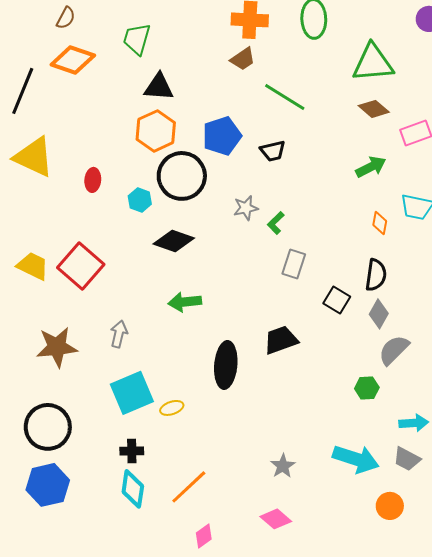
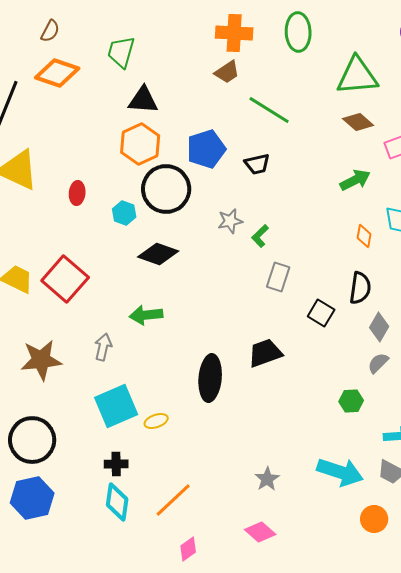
green arrow: (185, 302) -> (146, 315), moved
gray diamond: (379, 314) -> (379, 327), moved
gray semicircle: (394, 350) -> (378, 363), size x0.7

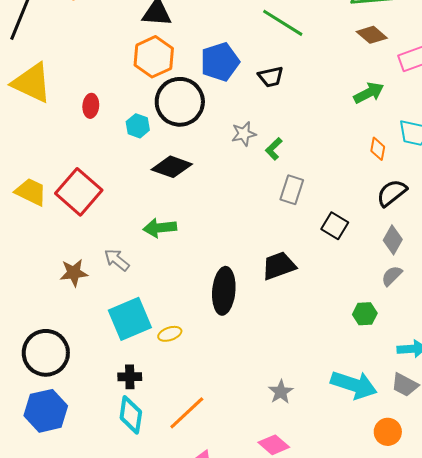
black semicircle: (360, 288) -> (392, 193), moved, turned -136
gray arrow: (103, 347) -> (117, 260), turned -64
brown star: (41, 360) -> (74, 273), moved, size x0.7

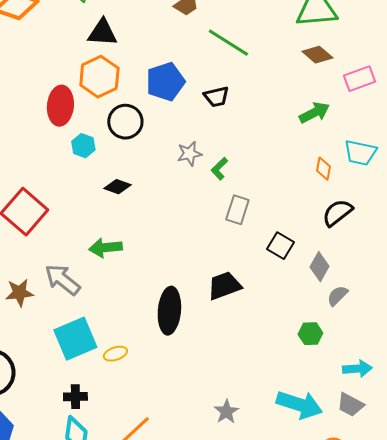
black circle: (180, 102) -> (125, 122), size x0.7
red ellipse: (91, 106) -> (60, 106), moved, size x1.6
black diamond: (172, 167) -> (117, 187), size x0.7
gray diamond: (393, 240) -> (319, 267), moved
gray arrow: (117, 260) -> (62, 280), size x1.4

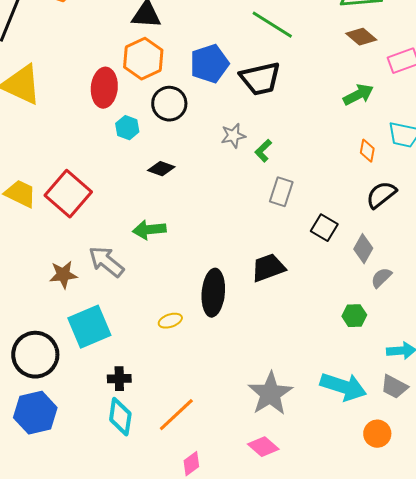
black trapezoid: (216, 97) -> (260, 79), size x1.6
cyan square: (75, 339) -> (89, 327), moved
yellow ellipse: (115, 354) -> (170, 321), moved
gray star: (226, 412) -> (270, 394), size x1.8

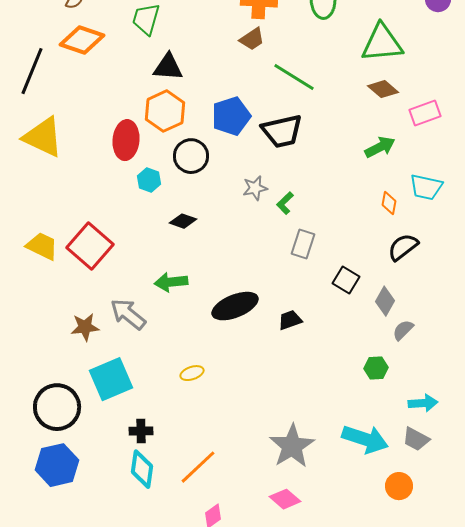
black trapezoid: (268, 268) -> (290, 320), size x0.7
black ellipse: (213, 293) -> (235, 306), moved, turned 63

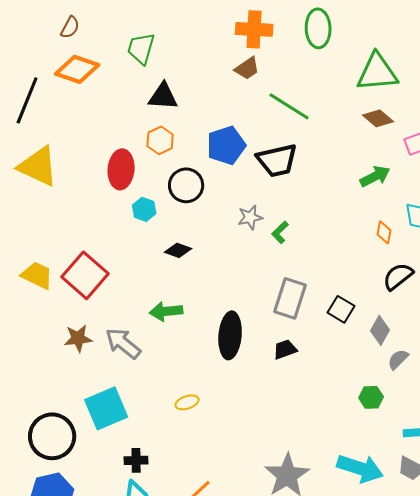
orange hexagon: (165, 111) -> (160, 140), size x0.7
gray rectangle: (303, 244) -> (290, 298), moved, size x1.4
black ellipse: (235, 306) -> (230, 335), turned -63
brown star: (85, 327) -> (78, 338), moved

